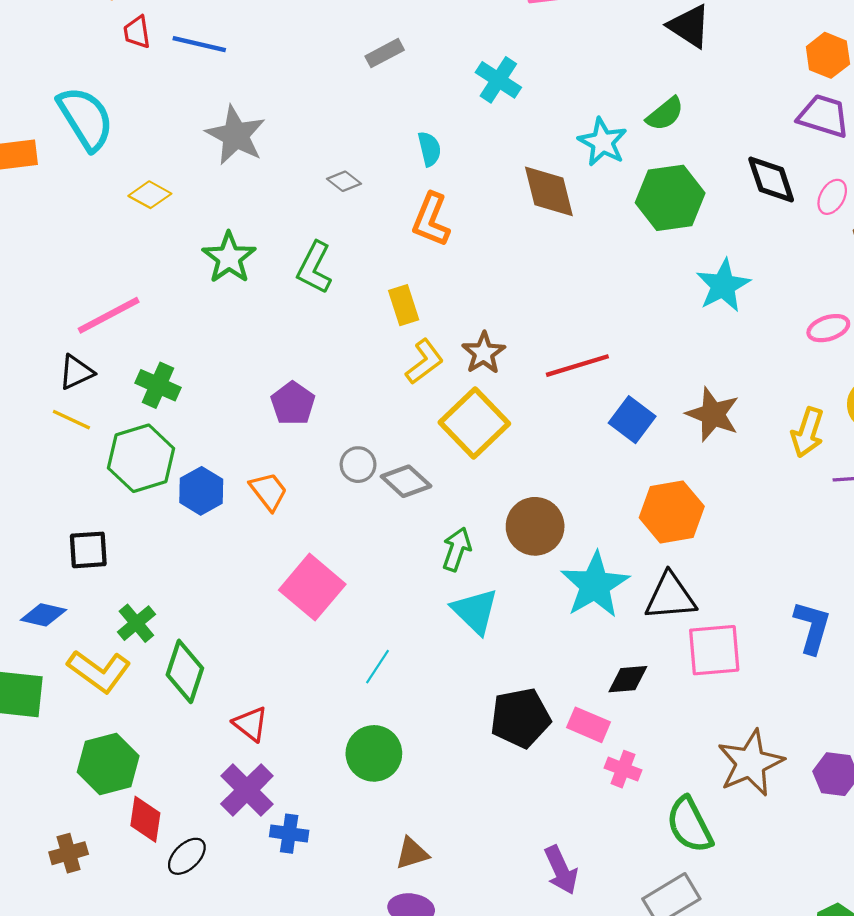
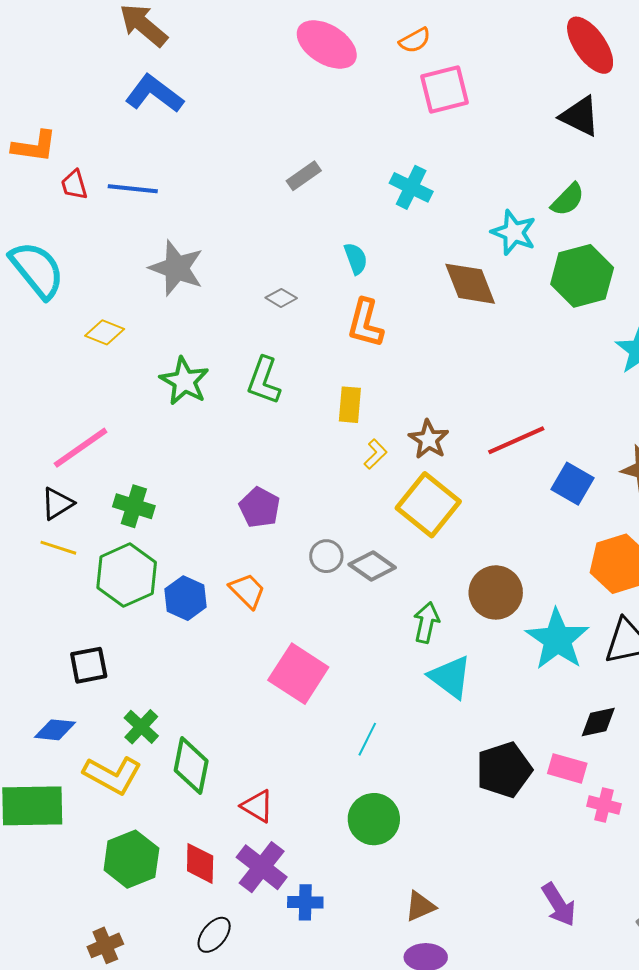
yellow rectangle: (404, 305) -> (350, 405), turned 30
yellow L-shape: (424, 362) -> (375, 454), size x0.7
red diamond: (145, 819) -> (200, 863), moved

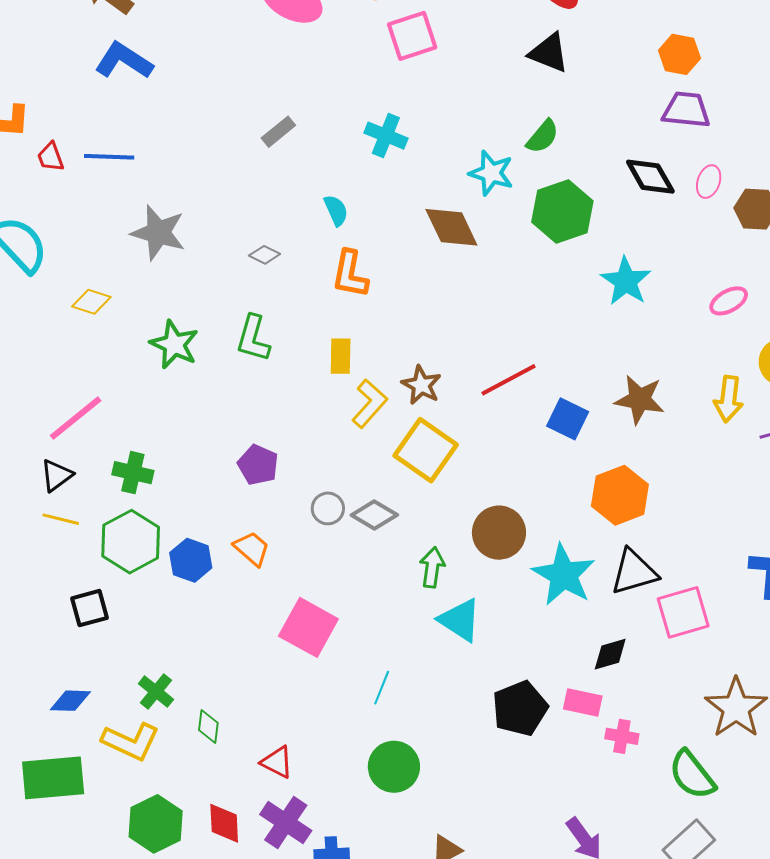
yellow L-shape: (375, 454) -> (370, 404), size x1.6
black square: (89, 665) -> (90, 608), moved
green diamond: (191, 766) -> (208, 726), size x0.6

